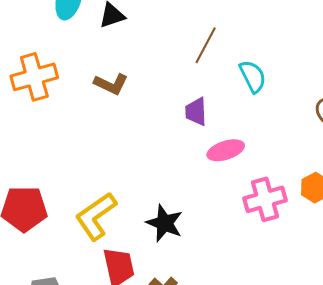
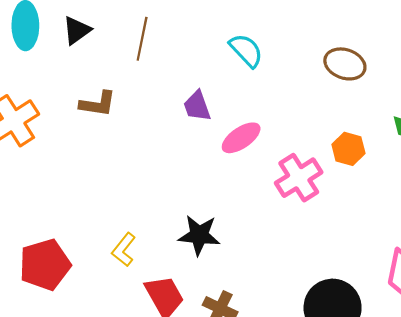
brown line: (206, 45) -> (142, 39), moved
yellow L-shape: (96, 216) -> (124, 250), size x0.6

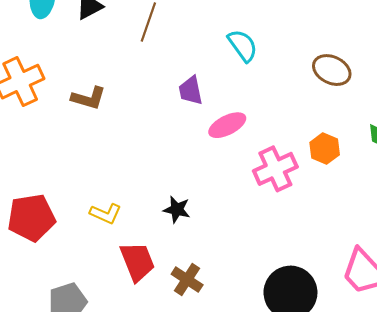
brown L-shape: (98, 104) -> (89, 98), moved
black star: (199, 235) -> (177, 209), size x0.7
yellow L-shape: (124, 250) -> (106, 214), turned -112

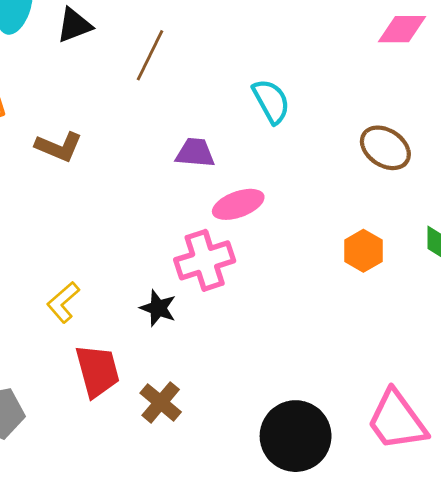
purple trapezoid: (191, 91) -> (195, 153), turned 100
pink cross: (275, 169) -> (205, 260), moved
yellow L-shape: (106, 214) -> (63, 302), turned 108

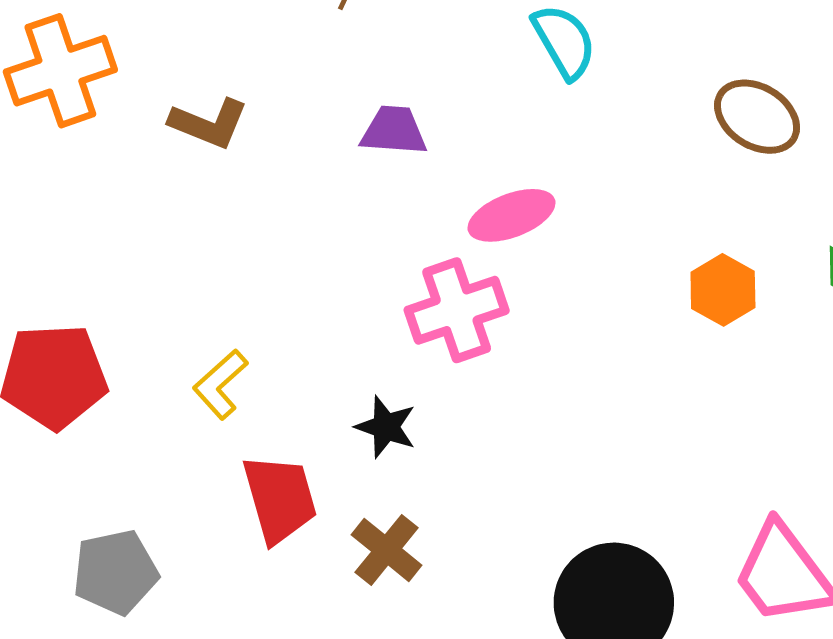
purple trapezoid: (195, 153) -> (394, 131), moved
black star: (158, 308) -> (386, 427), moved

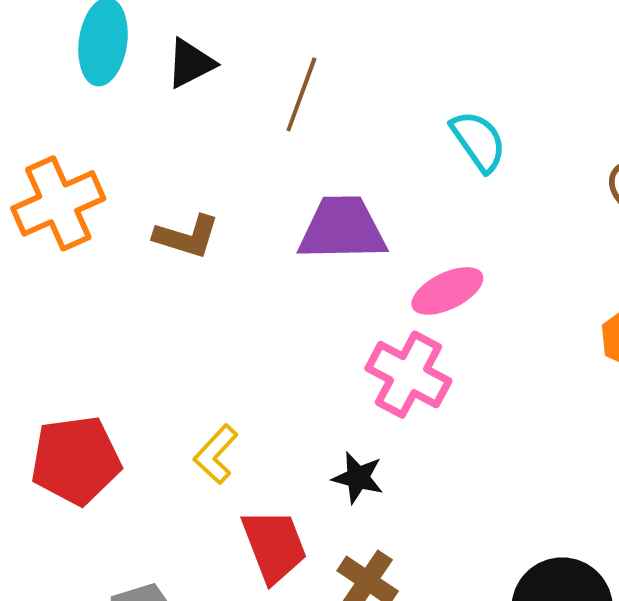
purple trapezoid: (394, 131) -> (342, 229), size x1.6
pink cross: (457, 310) -> (408, 375), turned -38

